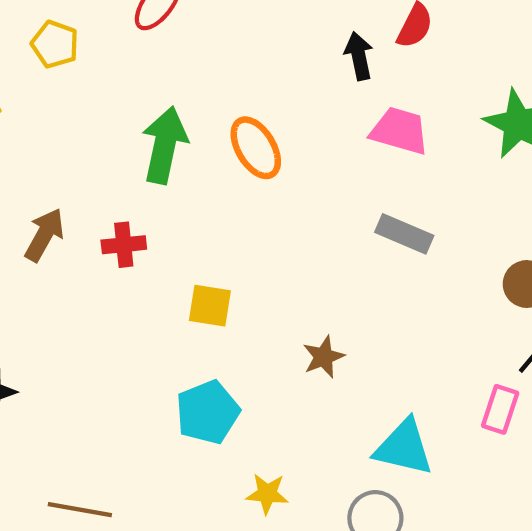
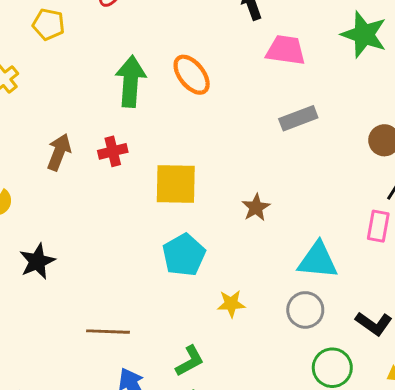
gray rectangle: (404, 234) -> (298, 118), turned -36
yellow square: (210, 306) -> (176, 184), size x1.5

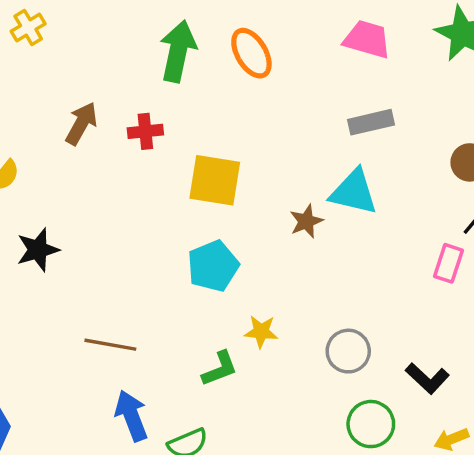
cyan triangle: (318, 260) -> (354, 192), moved
green L-shape: (190, 361) -> (220, 369), moved

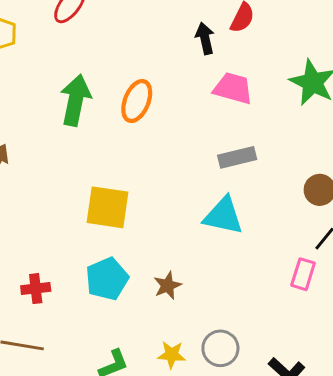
orange ellipse: (251, 53) -> (137, 101), turned 54
red cross: (145, 131) -> (36, 289), moved
brown star: (306, 221) -> (167, 286), moved
yellow star: (261, 332) -> (172, 355), moved

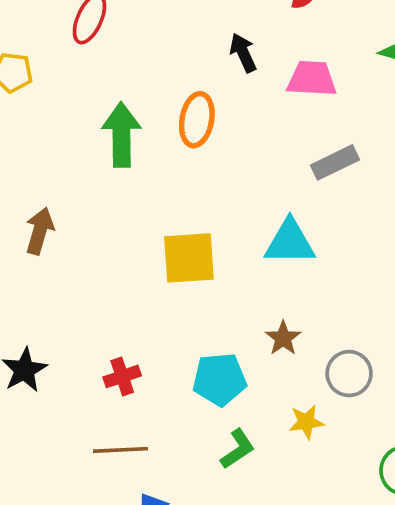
black arrow: (205, 38) -> (243, 53), moved
cyan triangle: (223, 216) -> (290, 242), moved
cyan pentagon: (107, 279) -> (220, 379), moved, turned 30
gray circle: (220, 348) -> (349, 374), moved

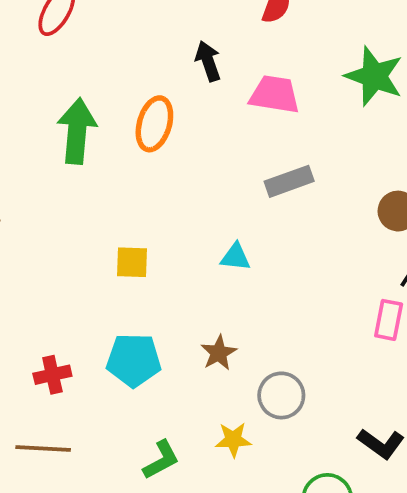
cyan triangle: (290, 242) -> (235, 257), size x0.6
yellow square: (189, 258) -> (132, 262), size x0.6
cyan pentagon: (220, 379) -> (134, 360), moved

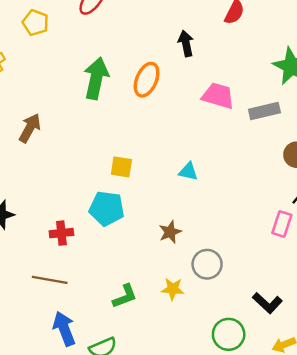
pink trapezoid: (274, 94) -> (218, 96), moved
gray rectangle: (289, 181) -> (264, 111), moved
cyan pentagon: (134, 360) -> (107, 209), moved

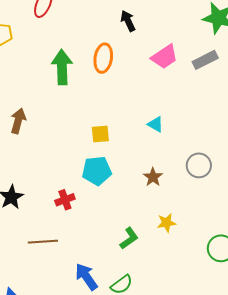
pink trapezoid: (218, 96) -> (165, 57), turned 144
cyan triangle: (188, 172) -> (156, 124), turned 30
gray circle: (207, 264) -> (199, 165), moved
brown line: (50, 280) -> (43, 242), moved

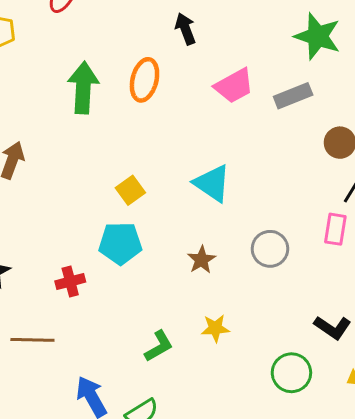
cyan triangle: (156, 124) -> (212, 183), size x1.6
yellow square: (100, 134) -> (130, 190), turned -36

